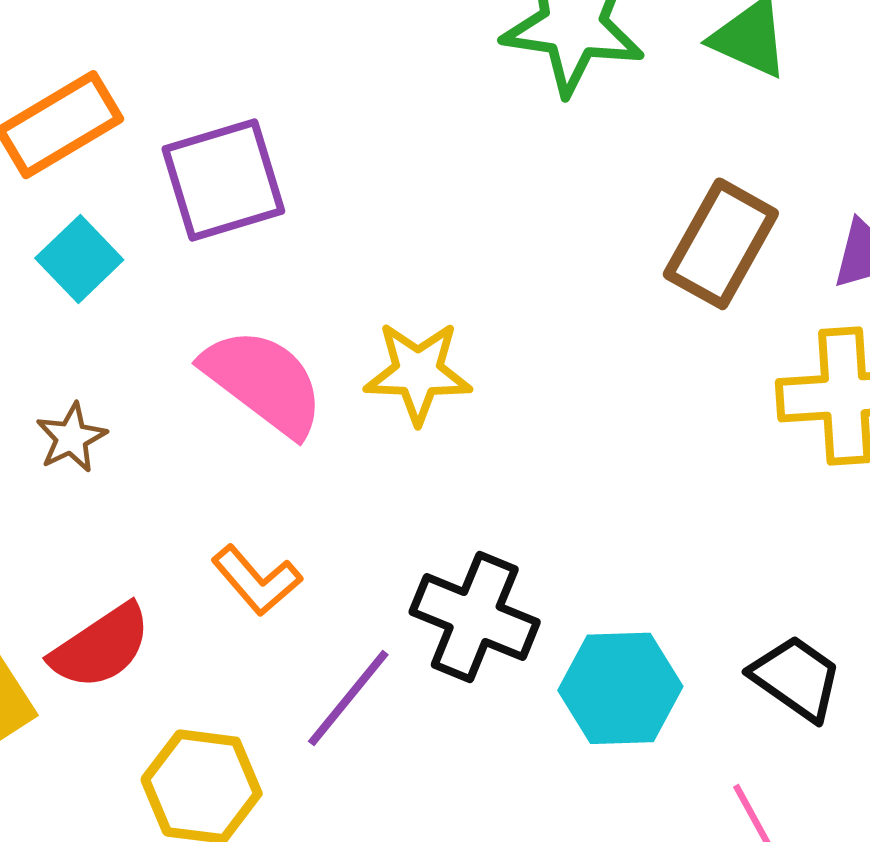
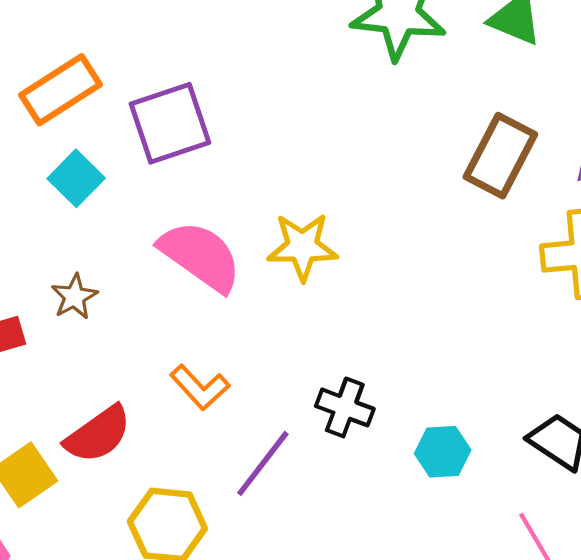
black cross: (475, 617) -> (345, 407), size x0.7
cyan hexagon: (620, 688) -> (443, 452), size x0.7

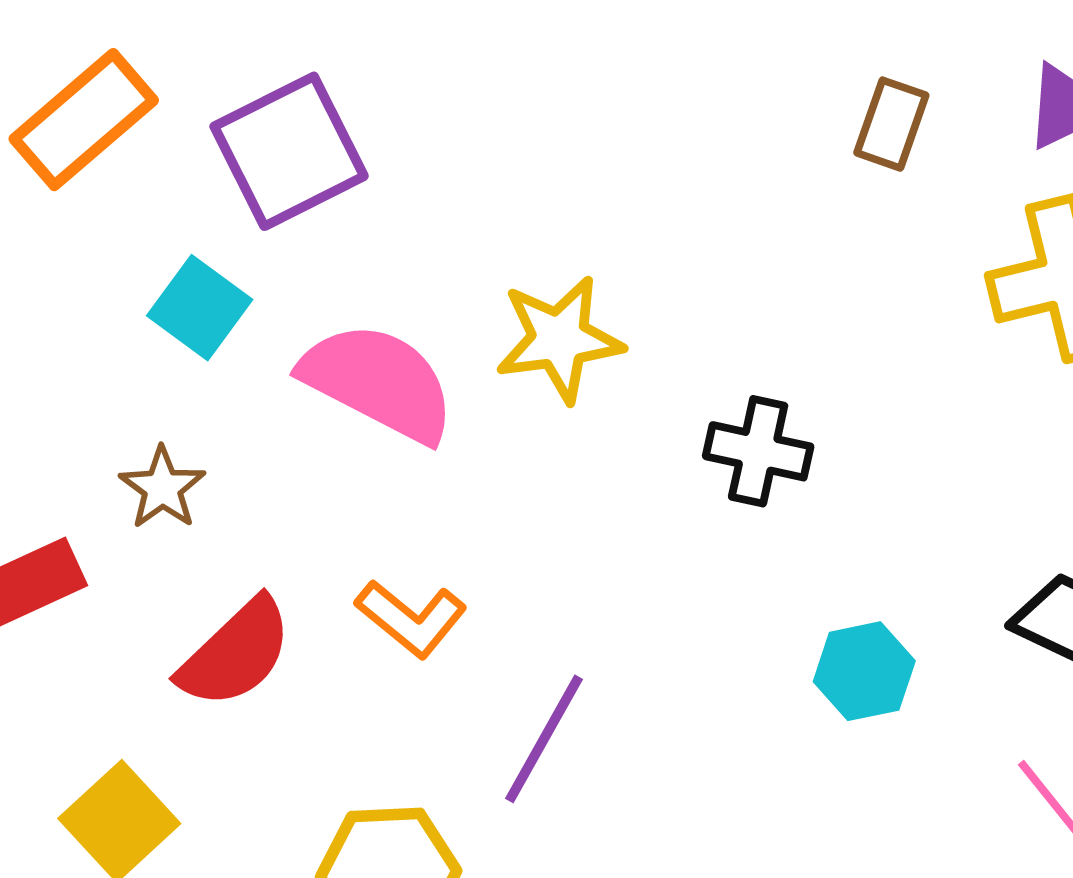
brown rectangle: (500, 156) -> (891, 124), size x0.6
cyan square: (76, 178) -> (200, 308), moved
black cross: (345, 407) -> (758, 451), moved
red semicircle: (98, 434) -> (236, 653), moved

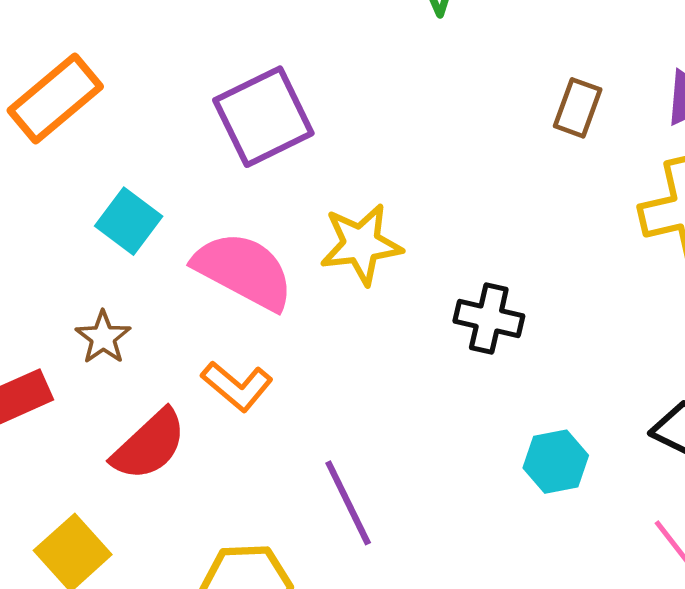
purple square: (289, 151) -> (263, 117), moved
orange L-shape: (411, 618) -> (237, 386), moved
purple line: (544, 739) -> (348, 503), turned -56

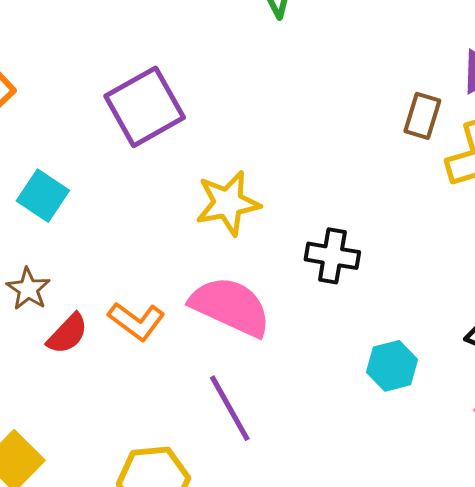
brown rectangle: (578, 108) -> (422, 116), moved
pink semicircle: (244, 271) -> (230, 306), moved
red semicircle: (149, 445) -> (67, 334), moved, size x0.7

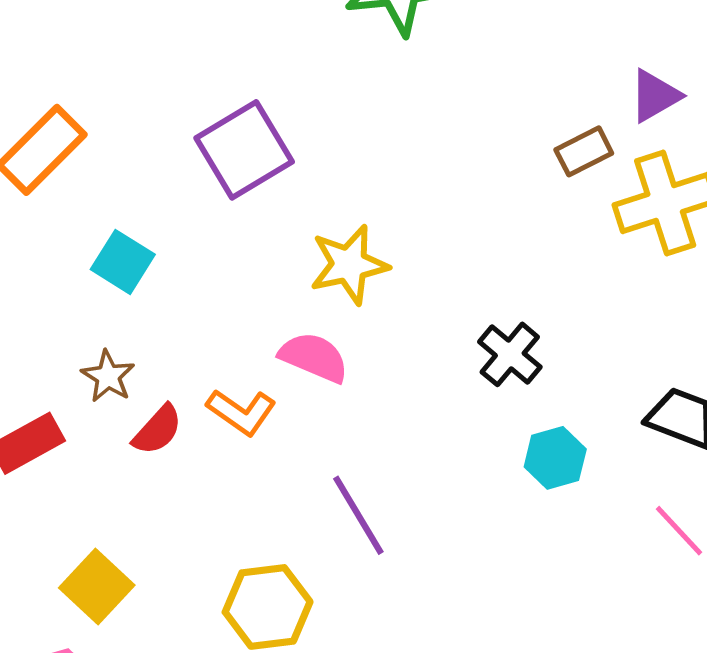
brown rectangle: (422, 116) -> (584, 151), turned 48
black cross: (332, 256) -> (510, 354), moved, turned 32
pink semicircle: (230, 306) -> (314, 357), moved, size x0.7

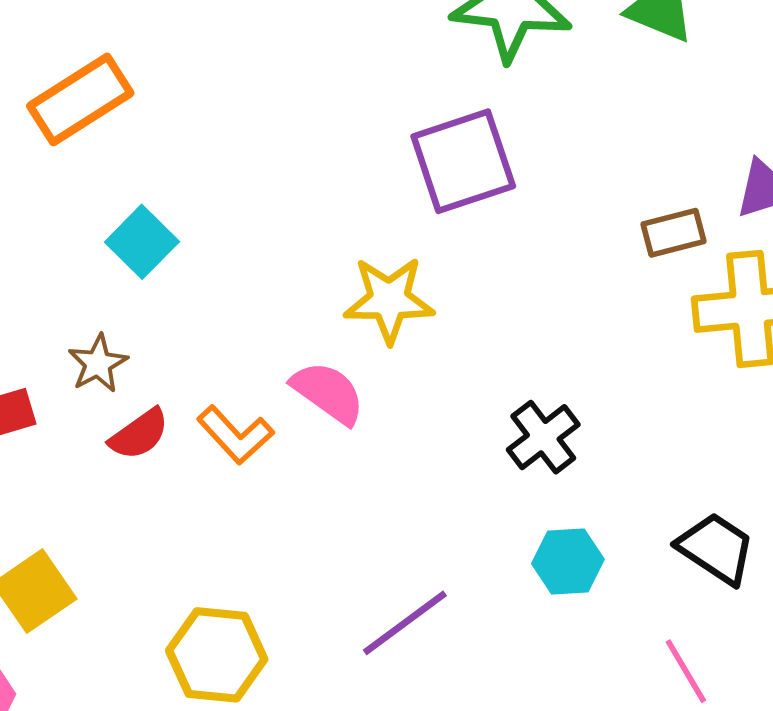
purple square: (244, 150) -> (463, 161), moved
purple line: (358, 515) -> (405, 623), moved, turned 72

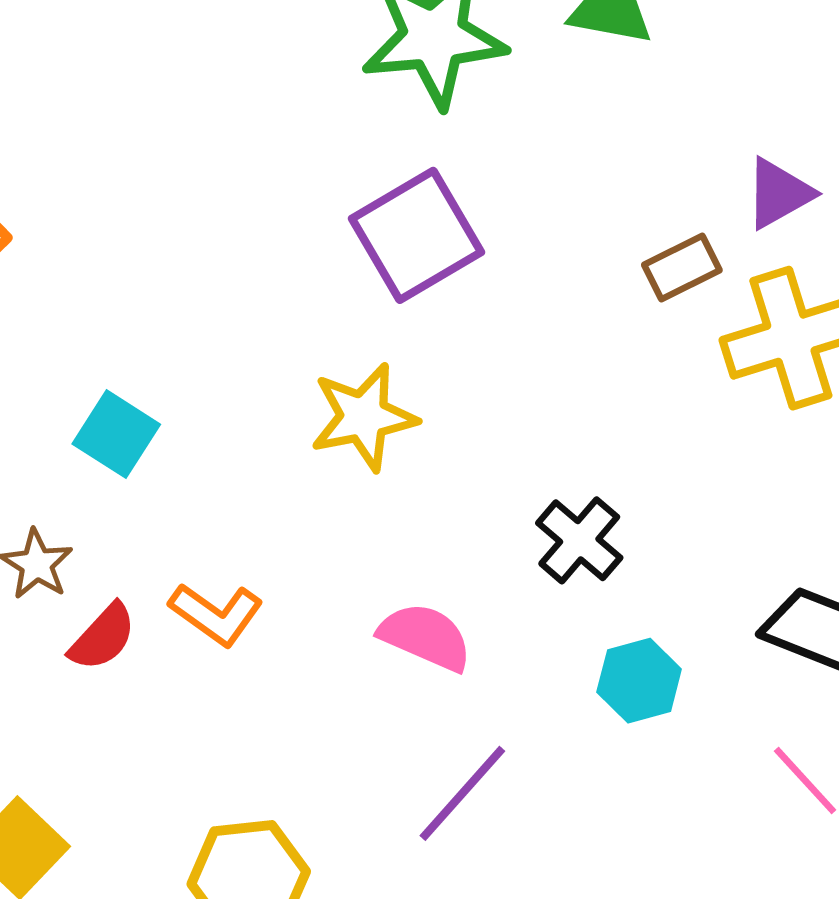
cyan square: (142, 242) -> (116, 434), moved
pink semicircle: (328, 393) -> (425, 637), moved

